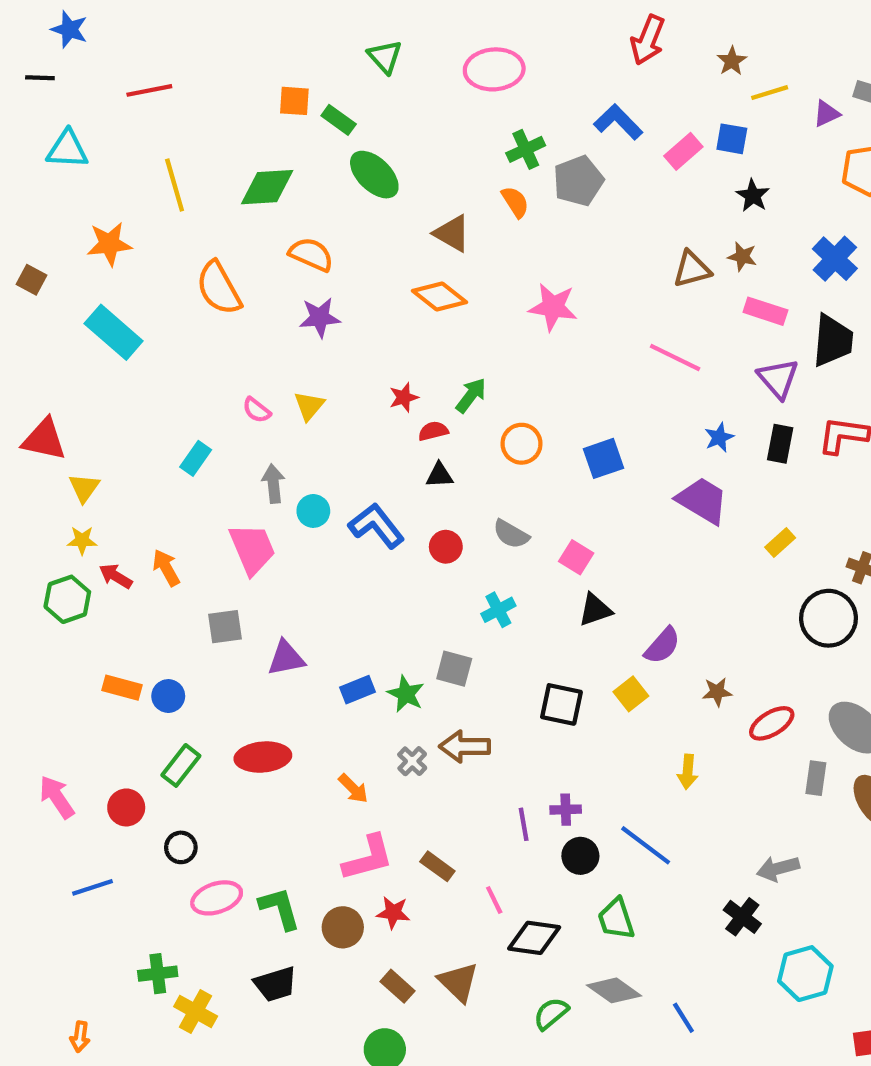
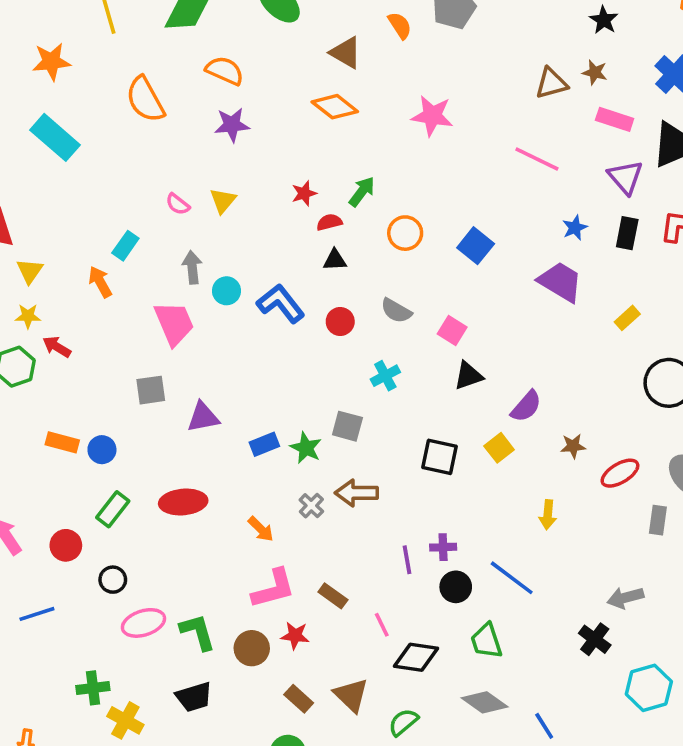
blue square: (604, 458) -> (476, 246), turned -32
orange arrow: (166, 568) -> (100, 282), moved
green semicircle: (551, 1014) -> (403, 722), moved

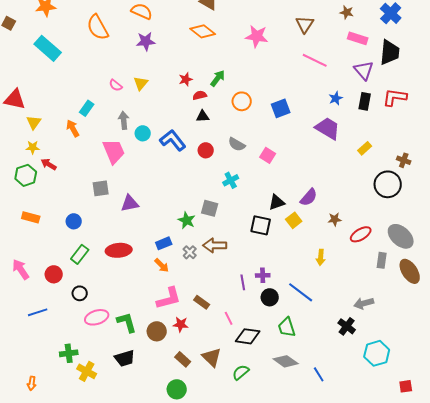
brown triangle: (551, 83) -> (305, 24), moved, turned -42
blue square: (476, 246) -> (281, 108), turned 30
black triangle: (468, 376) -> (277, 202), moved
orange rectangle: (62, 442) -> (31, 217), moved
blue rectangle: (264, 444) -> (164, 243), moved

